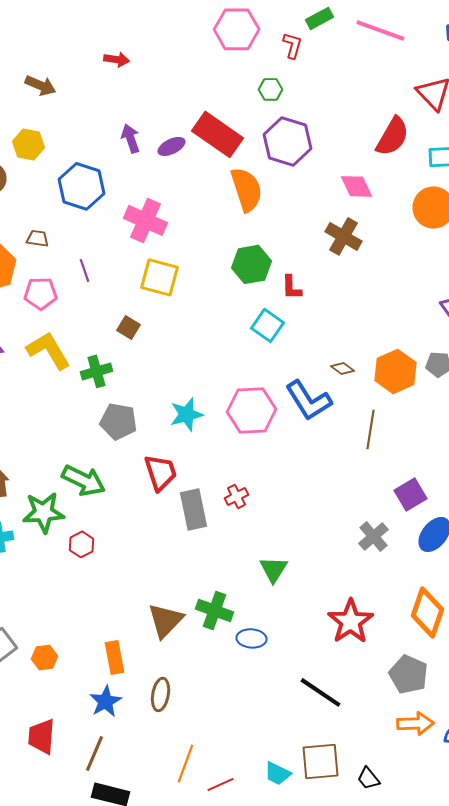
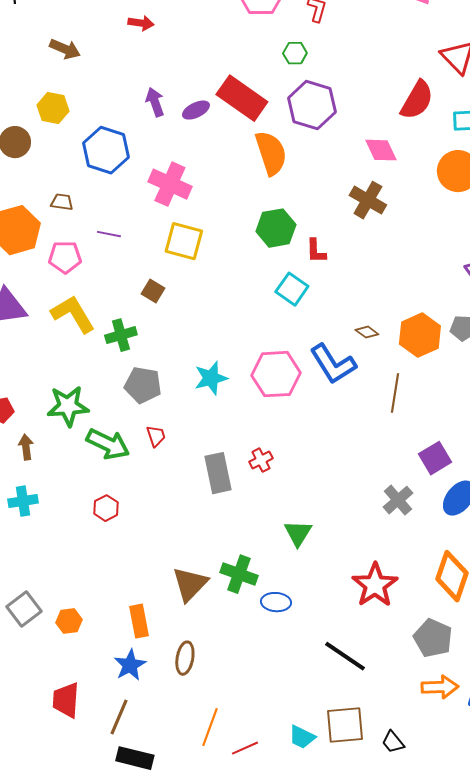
purple line: (84, 270) -> (109, 234), turned -60
red trapezoid: (160, 472) -> (156, 436), moved, size x0.6
green star: (44, 512) -> (68, 406), moved

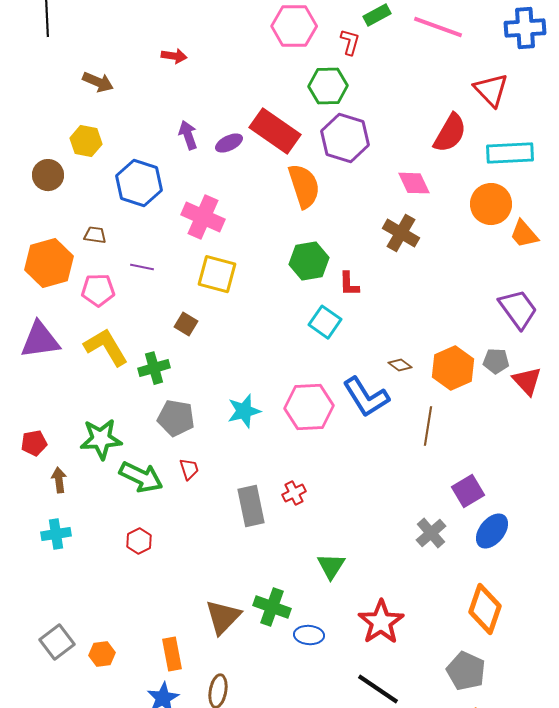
green hexagon: (295, 53) -> (328, 86), size x1.6
red star: (375, 585) -> (381, 622), moved

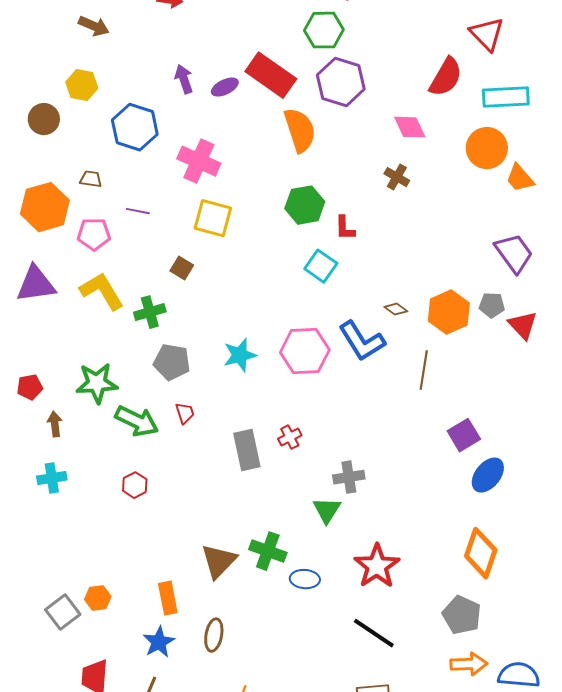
brown cross: (401, 233) -> (397, 177), size x0.7
gray cross: (431, 533) -> (349, 477), moved, turned 32
gray square: (57, 642) -> (63, 612), moved

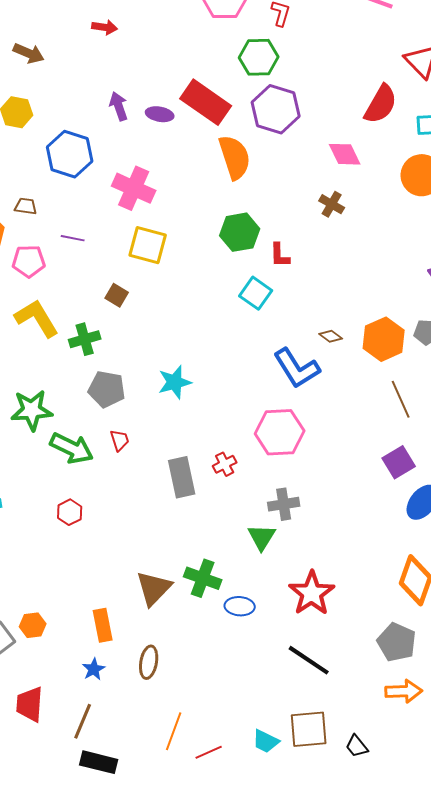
purple ellipse: (225, 87) -> (160, 114), turned 36
pink hexagon: (305, 351) -> (280, 432), moved
brown line: (424, 370) -> (401, 399), moved, turned -33
blue star: (159, 642) -> (94, 669), size x0.7

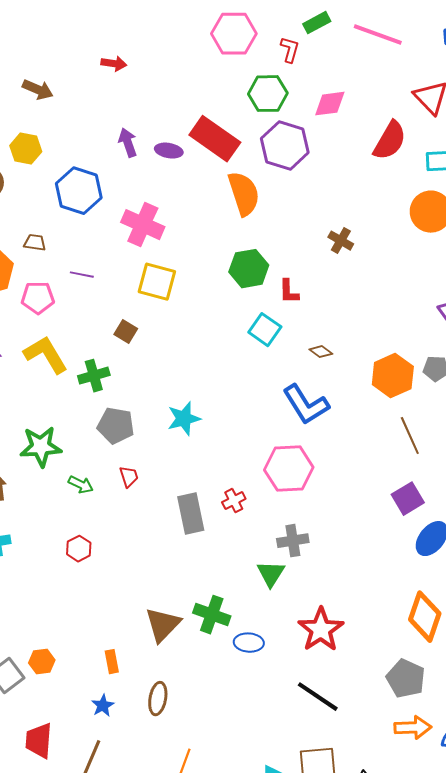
pink diamond: (345, 154) -> (330, 104), moved, turned -72
brown diamond: (331, 336) -> (321, 352), moved
green arrow: (72, 448) -> (81, 485), size x0.6
orange rectangle: (103, 625) -> (112, 662), size x0.7

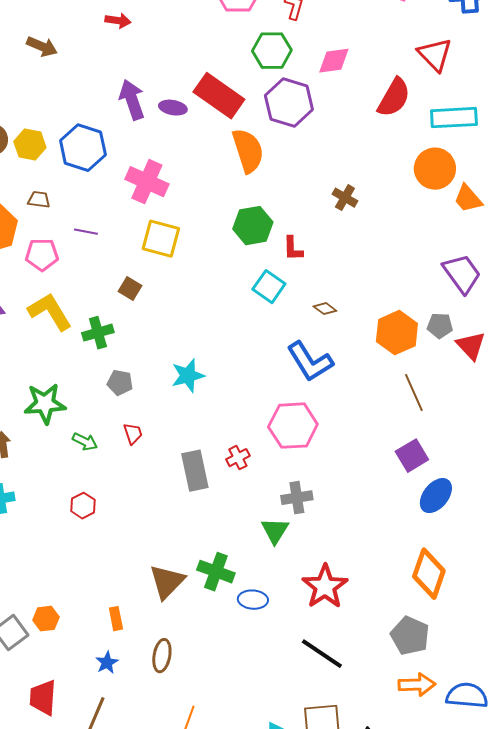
purple arrow: (128, 143) -> (132, 100), size x1.4
yellow hexagon: (26, 149) -> (30, 145), moved
gray pentagon: (116, 426) -> (120, 383), size x0.7

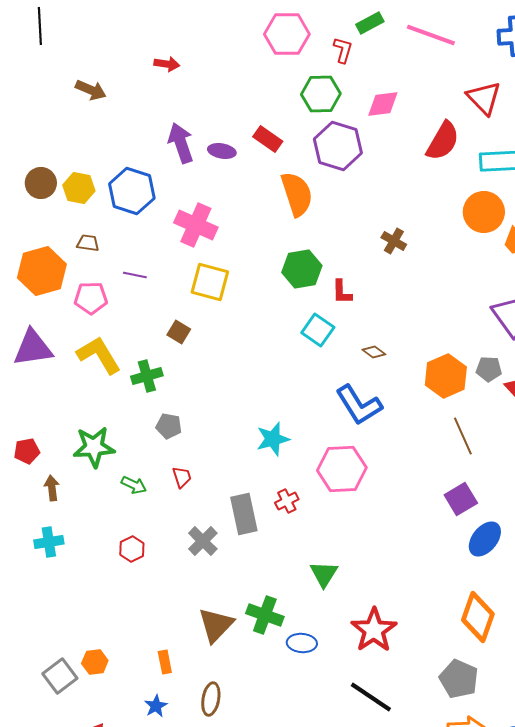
red rectangle: (219, 96) -> (268, 139), size x0.6
cyan star: (188, 376) -> (273, 439), moved
gray cross: (297, 498) -> (203, 541), moved, turned -36

